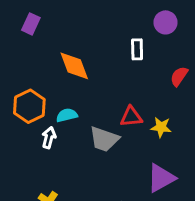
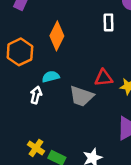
orange diamond: (74, 66) -> (57, 36), turned 48
orange hexagon: (29, 106) -> (20, 52), moved

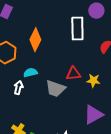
white rectangle: (109, 22) -> (77, 29), size x1.6

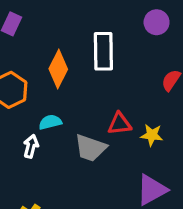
white rectangle: (77, 29) -> (103, 51), moved

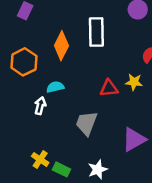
yellow star: (152, 135) -> (134, 82), moved
gray trapezoid: (90, 148) -> (86, 123), moved, turned 92

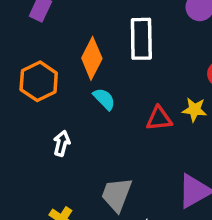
cyan semicircle: (55, 87) -> (104, 99), moved, turned 60
gray trapezoid: (86, 123) -> (117, 195), moved

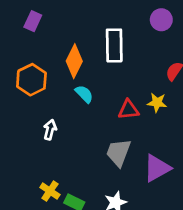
gray trapezoid: (117, 195) -> (118, 152), moved

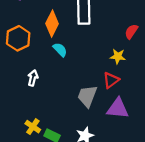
red triangle: (128, 110) -> (111, 80), moved, turned -30
purple triangle: (157, 168) -> (118, 108), turned 35

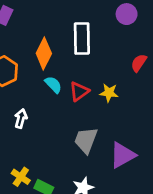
yellow star: (118, 56) -> (109, 93), moved
red triangle: (111, 80) -> (79, 91), moved
purple triangle: (118, 108) -> (123, 155), turned -35

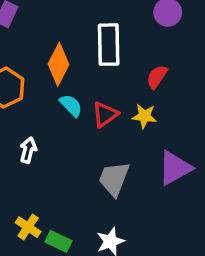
red semicircle: (139, 63) -> (157, 77), moved
purple triangle: (123, 155) -> (175, 168), moved

